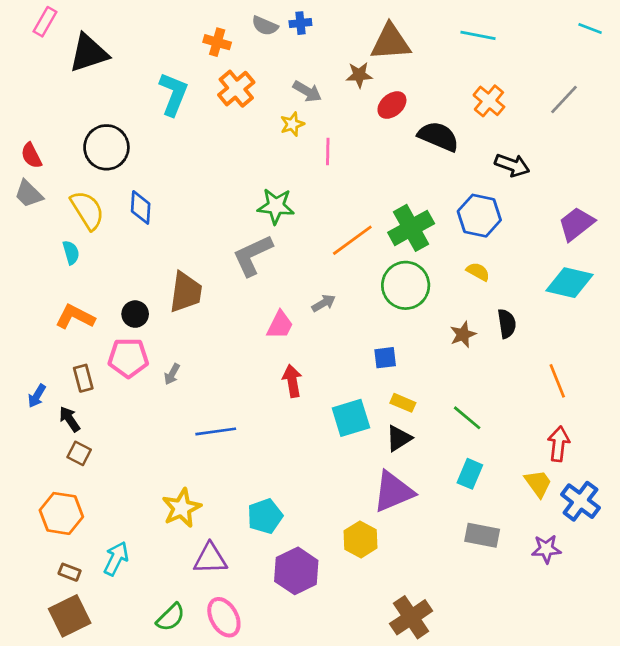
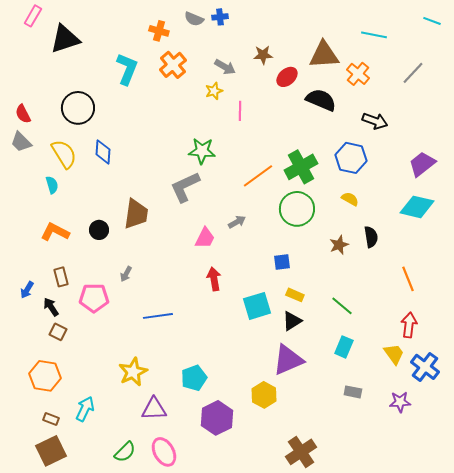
cyan line: (478, 35) -> (374, 35), moved
brown triangle: (391, 42) -> (324, 55), moved
pink pentagon: (128, 358) -> (94, 298), moved
gray rectangle: (482, 535) -> (353, 392), size x0.7

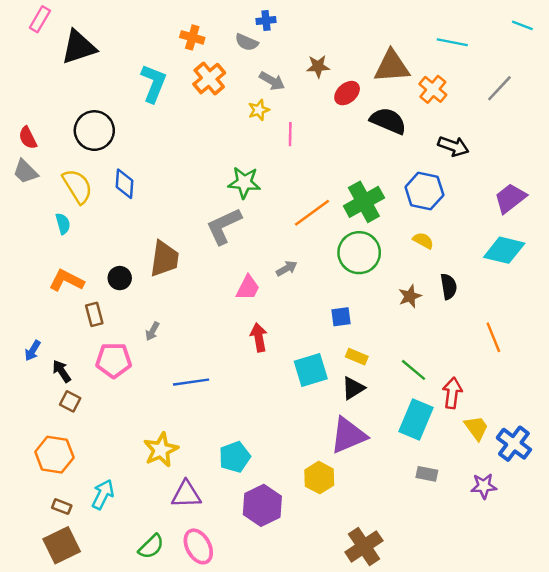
gray semicircle: (194, 19) -> (247, 42), moved
brown rectangle: (61, 277) -> (94, 314), moved
red arrow: (409, 325) -> (452, 393), moved
cyan rectangle: (344, 347) -> (416, 420), size x1.5

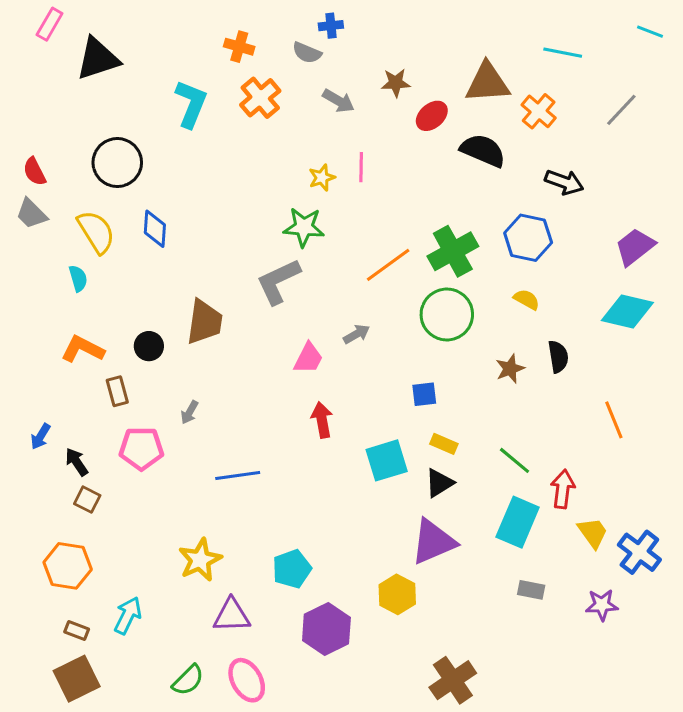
yellow star: (259, 110) -> (322, 178), moved

